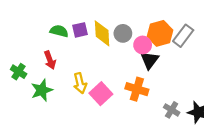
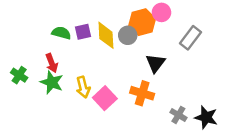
orange hexagon: (160, 33) -> (142, 22), moved
pink circle: (143, 45) -> (161, 12), moved
green star: (42, 90) -> (52, 82), moved, turned -30

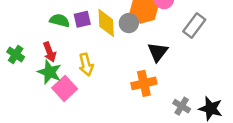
green cross: (19, 75) -> (16, 54), moved
yellow arrow: (83, 87) -> (86, 65), moved
orange cross: (142, 93) -> (144, 83), turned -30
pink square: (105, 98) -> (65, 88), moved

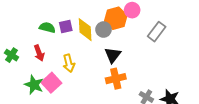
black triangle: (158, 52) -> (113, 55), moved
green star: (50, 72) -> (34, 85), moved

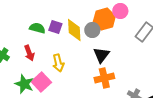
purple square: (66, 26) -> (55, 27), turned 32

